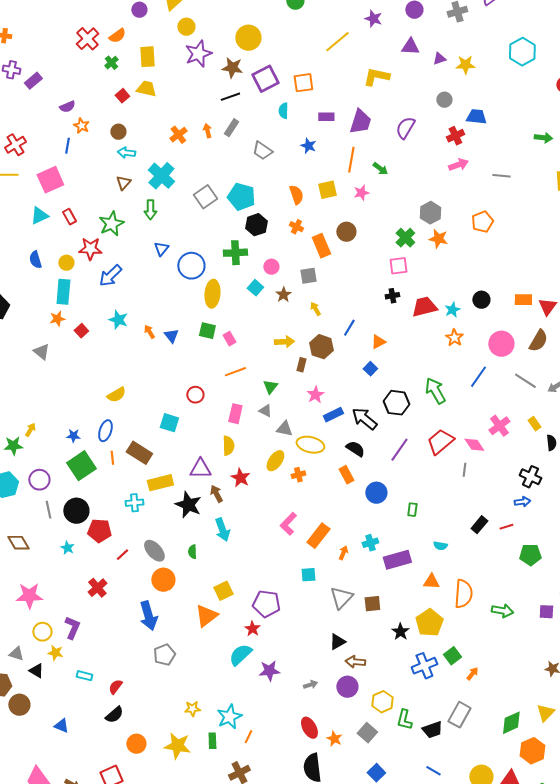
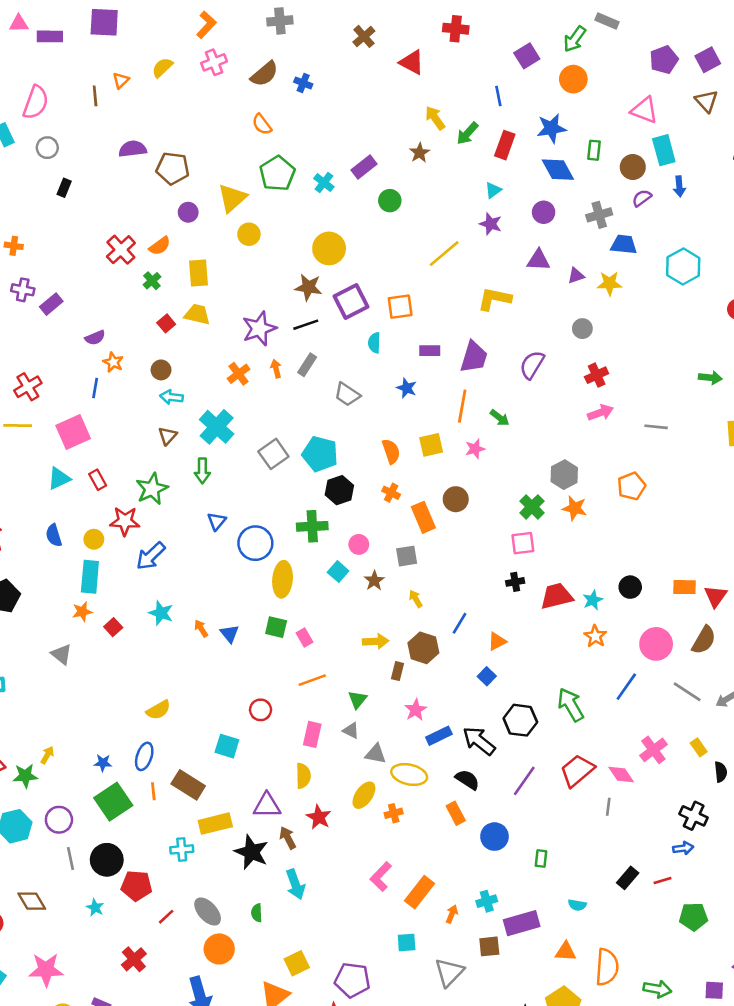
purple star: (198, 54) -> (259, 329), moved
blue trapezoid: (476, 117) -> (624, 245), moved
brown square: (372, 604) -> (489, 946), moved

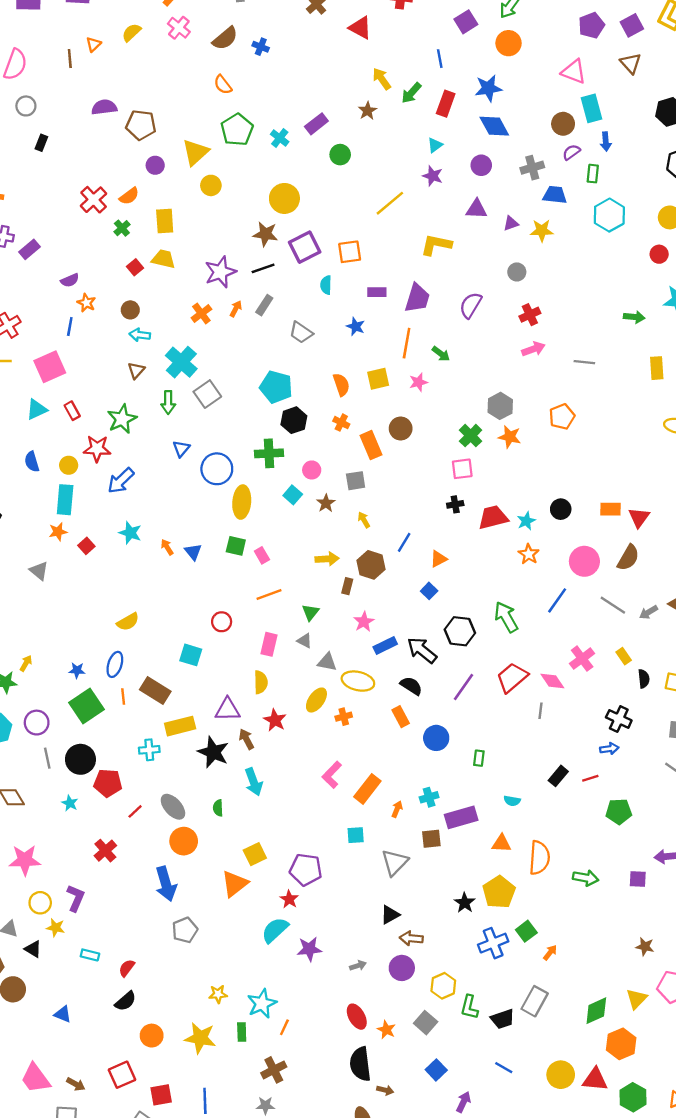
pink cross: (214, 62) -> (179, 28), turned -30
green rectangle: (594, 150) -> (593, 174), moved
orange arrow: (276, 369) -> (236, 309), turned 42
gray square: (273, 454) -> (207, 394), moved

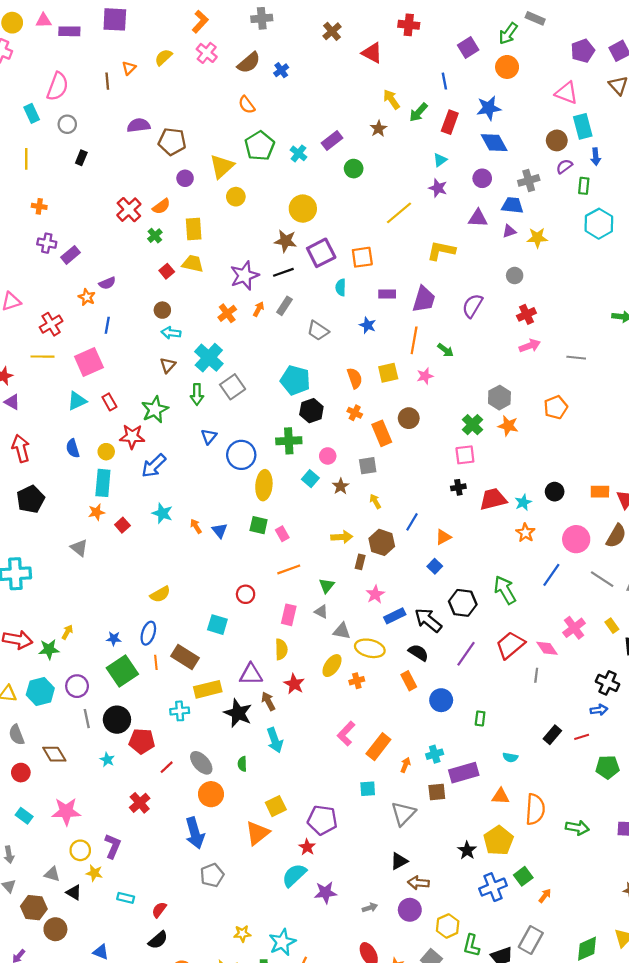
blue cross: (261, 47) -> (281, 70), turned 32
blue trapezoid: (555, 195) -> (512, 205), moved
orange star: (86, 303) -> (87, 297), moved

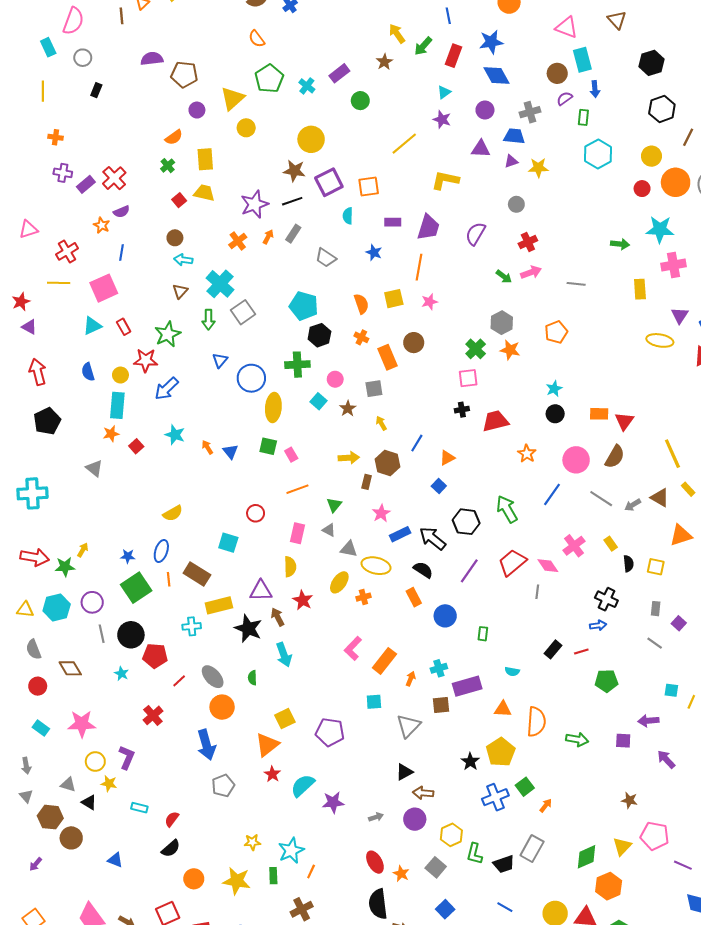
red cross: (129, 210) -> (114, 178), moved
green arrow: (445, 350) -> (504, 277), moved
cyan star: (523, 502) -> (554, 389), moved
red star: (307, 847) -> (272, 774), moved

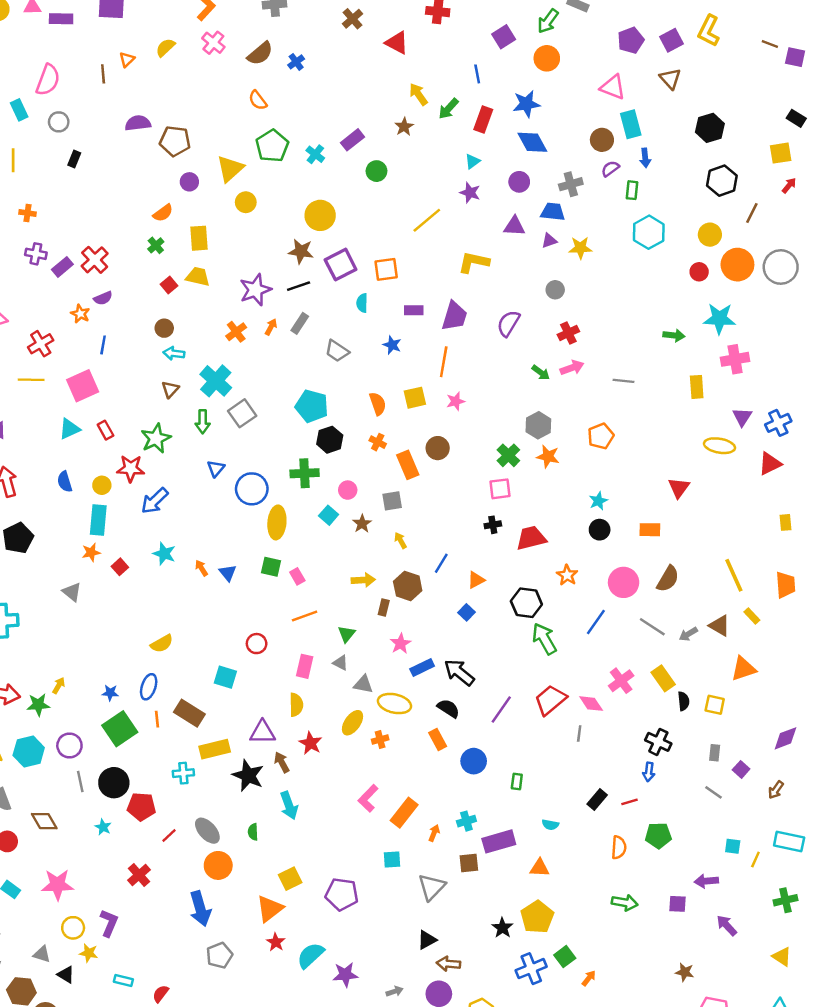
red triangle: (624, 421) -> (679, 488), moved
black hexagon: (466, 522) -> (526, 603), moved
yellow rectangle: (611, 544) -> (663, 678), size x1.5
blue arrow: (598, 625) -> (649, 772), turned 105
orange semicircle: (536, 722) -> (619, 847), moved, size x0.7

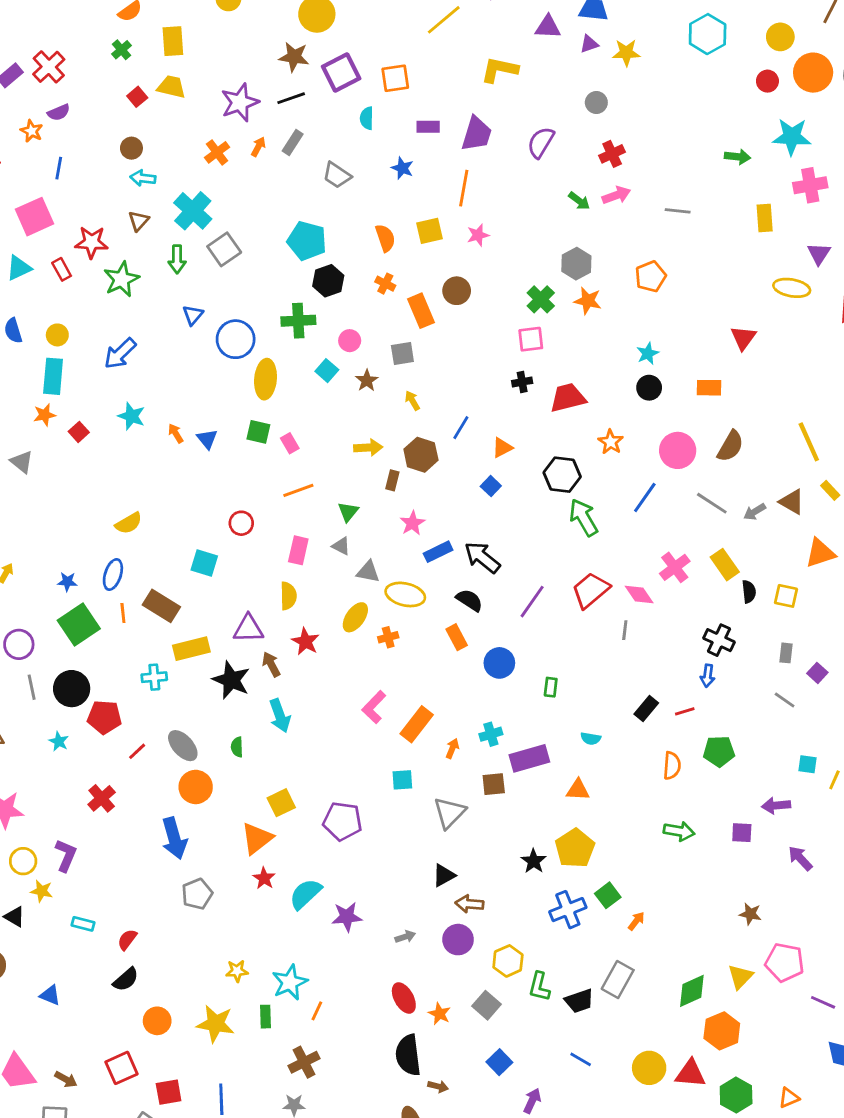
red star: (131, 468) -> (92, 242), moved

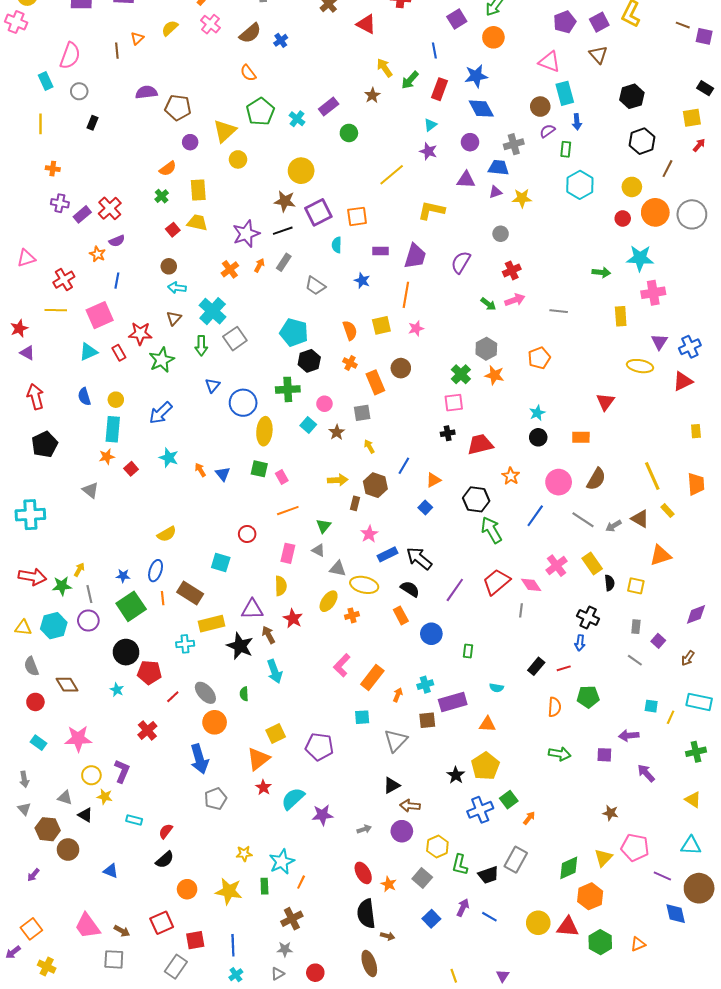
gray line: (32, 687) -> (89, 594), moved
purple arrow: (532, 1101) -> (463, 908), moved

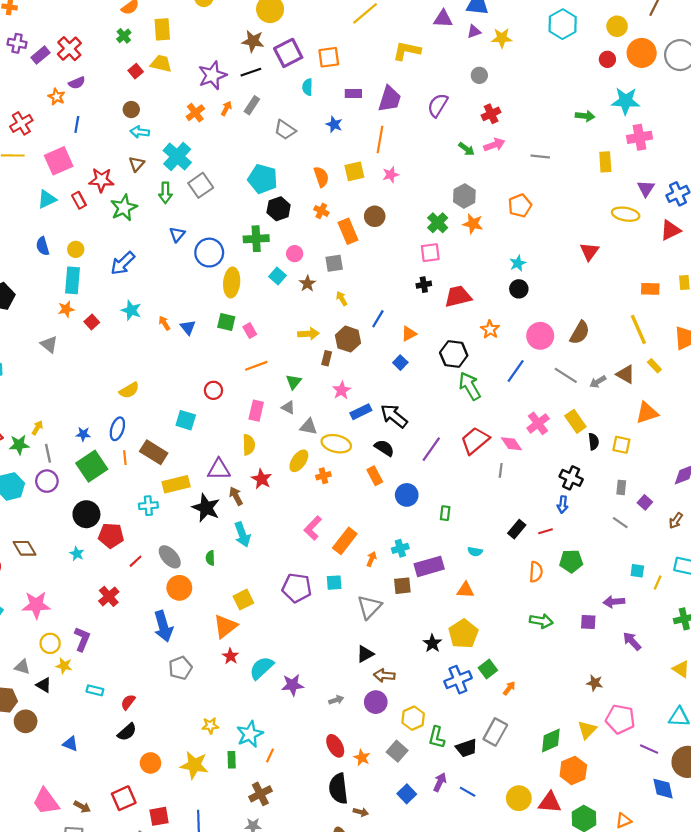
orange rectangle: (581, 437) -> (650, 289), moved
purple pentagon: (319, 747) -> (297, 588), moved

